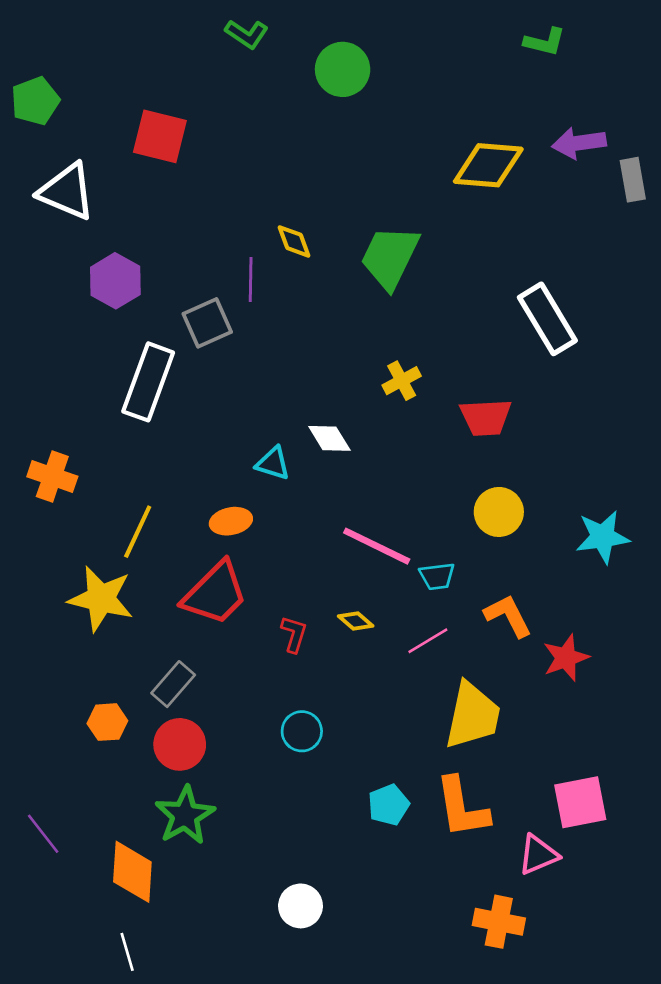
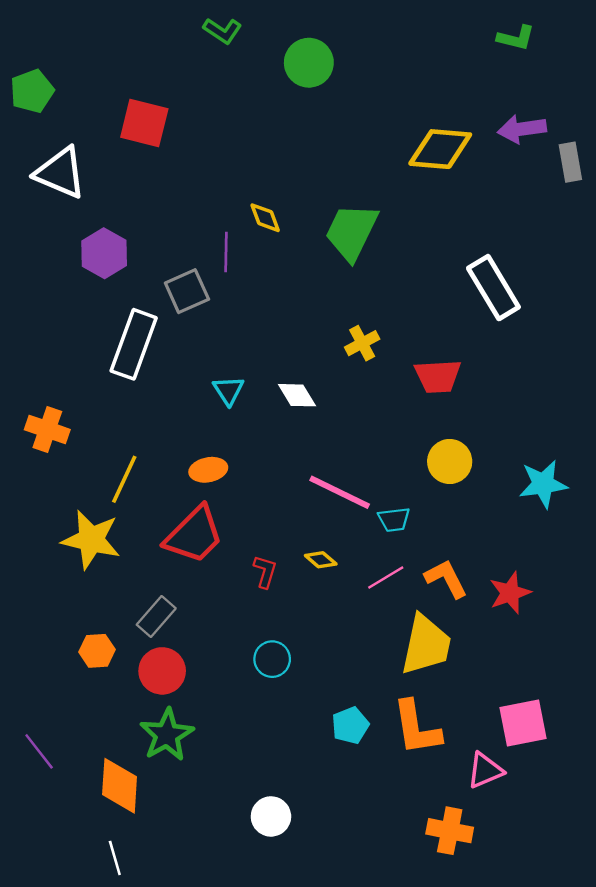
green L-shape: (545, 42) -> (516, 38), moved
cyan triangle: (273, 463) -> (228, 390), moved, turned 40
orange L-shape: (508, 616) -> (446, 579), moved

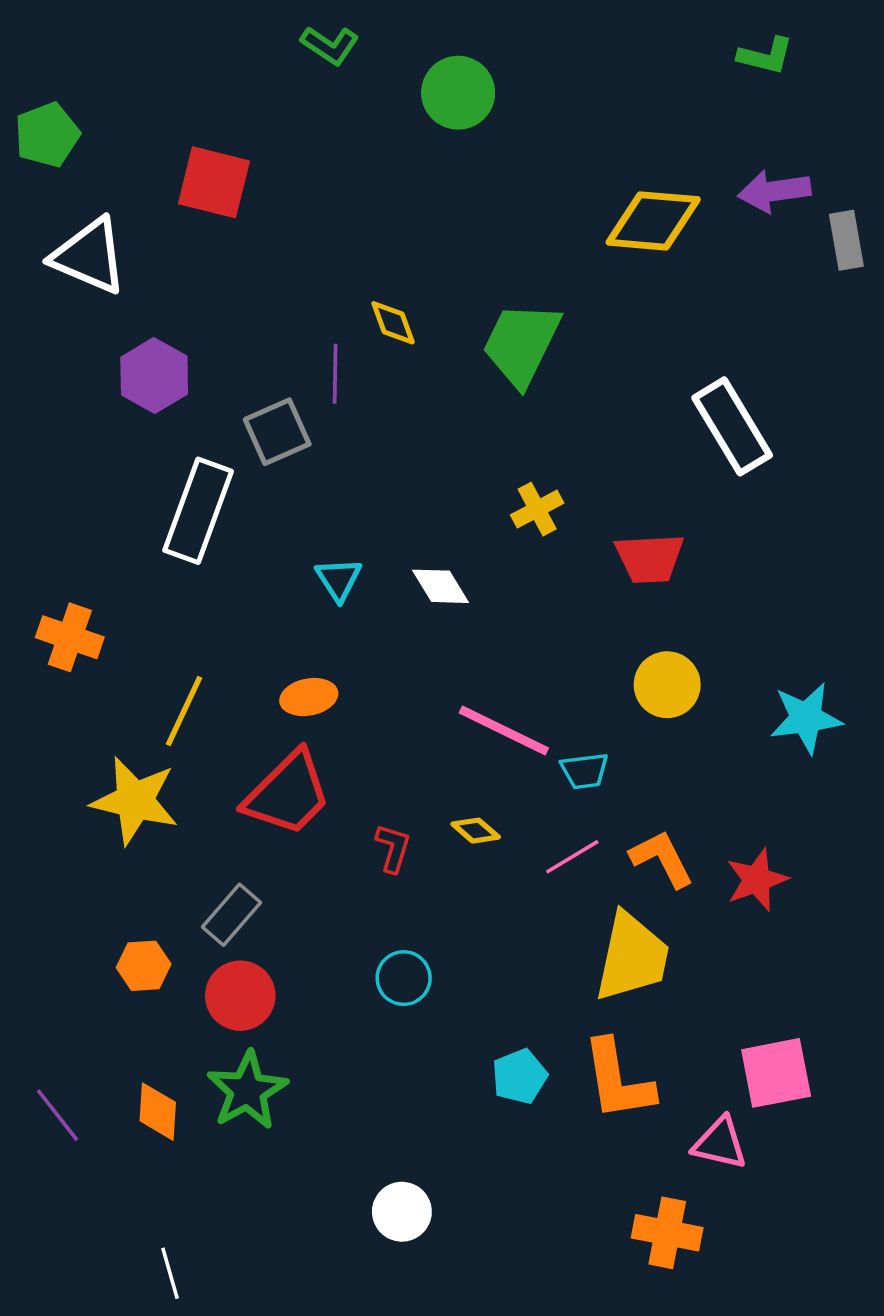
pink triangle: (485, 770) -> (720, 1143), turned 36
orange diamond: (120, 786) -> (158, 1112), moved, size x0.7

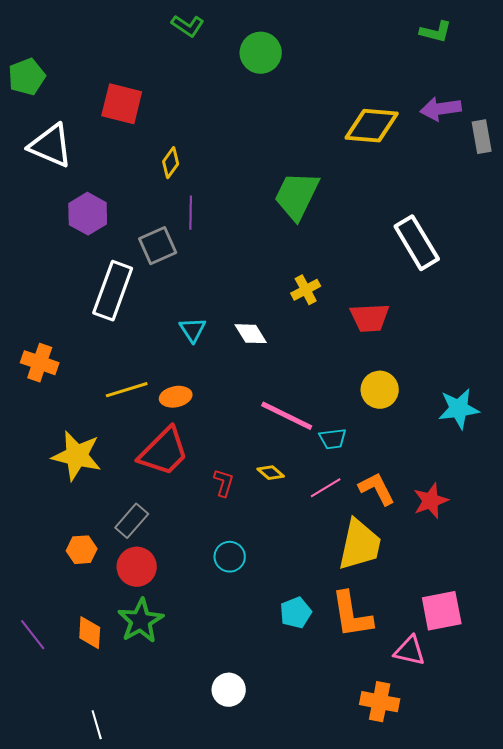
yellow diamond: (393, 323) -> (171, 163), moved, turned 56
yellow line: (184, 711) -> (127, 390), moved, turned 48

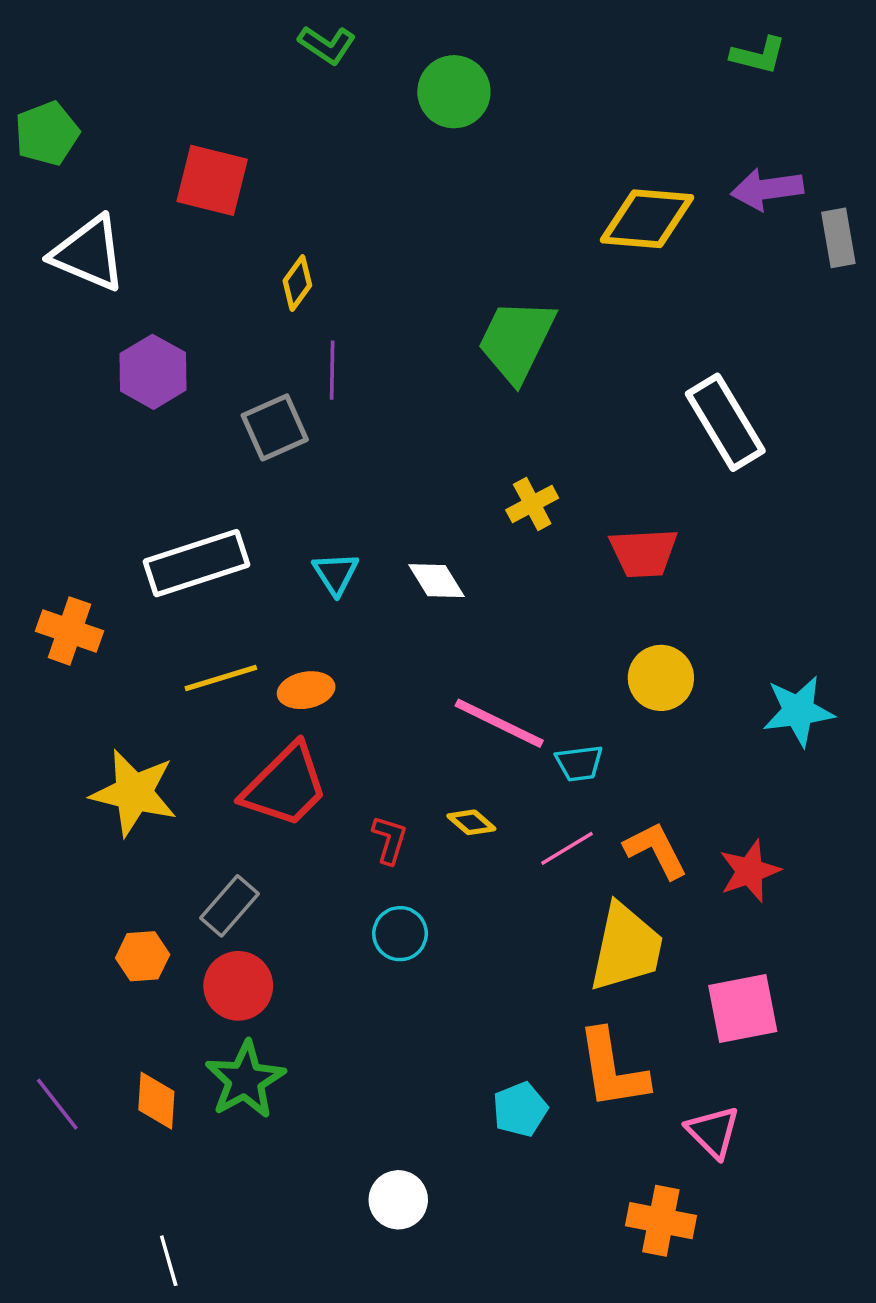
white rectangle: (113, 291) -> (196, 563), moved, turned 52
cyan circle: (230, 557) -> (400, 934), moved
pink square: (442, 611) -> (743, 1008), moved
cyan pentagon: (296, 613) -> (520, 1109), moved
pink triangle: (410, 651) -> (713, 1132), turned 32

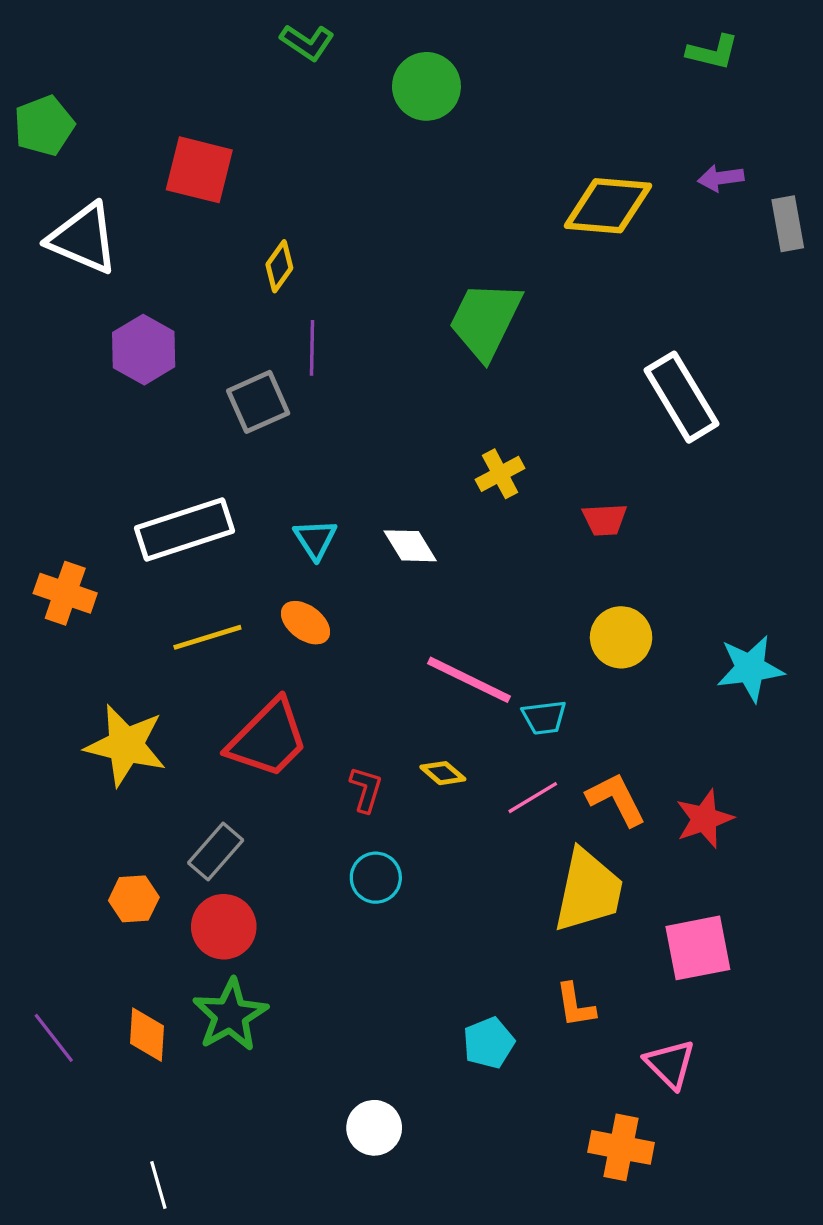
purple arrow: (767, 189) -> (721, 178), size x0.7
red trapezoid: (644, 553) -> (605, 520), size x0.7
orange ellipse: (306, 690) -> (305, 623), moved, turned 48
orange L-shape: (612, 1069) -> (575, 1005), size x0.6

